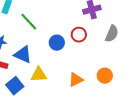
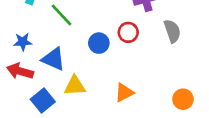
gray semicircle: (112, 34) -> (172, 31), turned -42
orange circle: (105, 76) -> (183, 99), moved

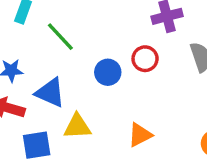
blue square: (43, 101) -> (37, 145), turned 30

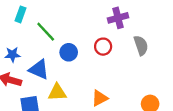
blue circle: (108, 72) -> (69, 52), moved

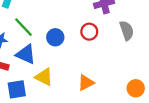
green line: (46, 32) -> (24, 27), moved
yellow triangle: (57, 92) -> (44, 77), turned 30

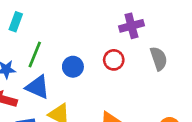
green line: (24, 27) -> (35, 54), turned 65

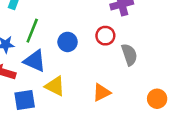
gray semicircle: (159, 59) -> (129, 55), moved

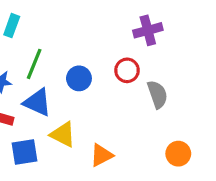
orange triangle: (102, 92) -> (101, 155), moved
orange circle: (157, 99) -> (178, 154), moved

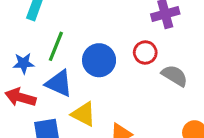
blue circle: (79, 78) -> (99, 60), size x1.4
gray semicircle: (157, 94) -> (175, 76), turned -40

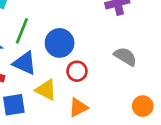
red circle: (145, 52) -> (77, 71), moved

